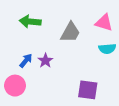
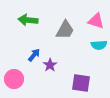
blue arrow: (26, 61) -> (34, 55), moved
purple star: (45, 61) -> (50, 65), moved

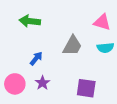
gray trapezoid: (65, 30) -> (72, 46), moved
purple star: (50, 65) -> (43, 83), moved

